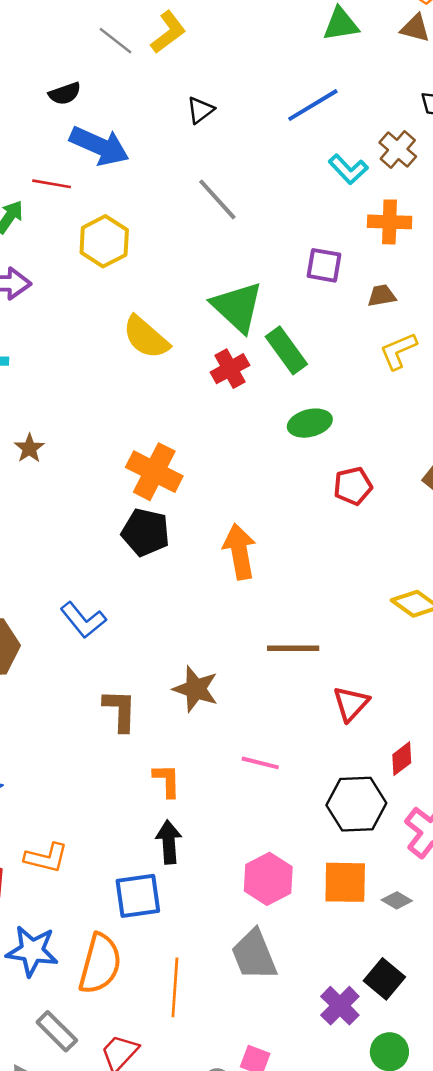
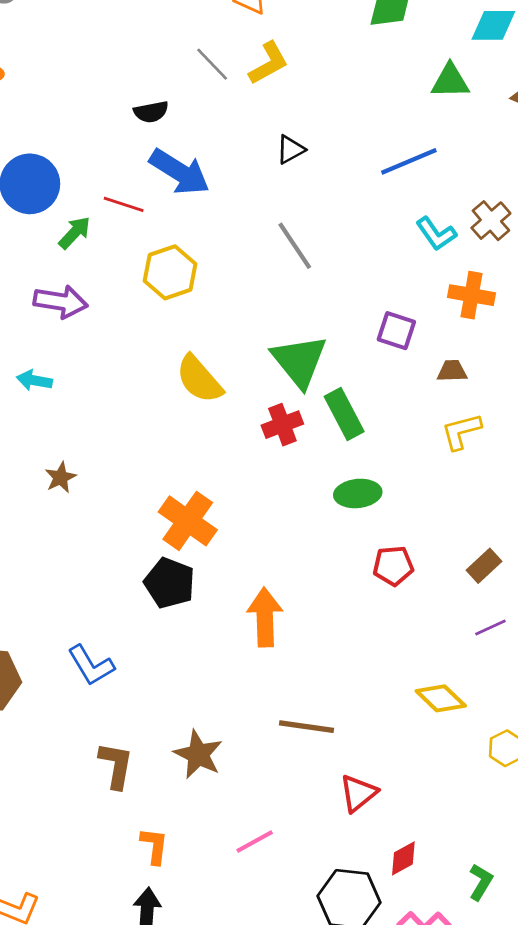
pink line: (260, 763) -> (255, 842), turned -51

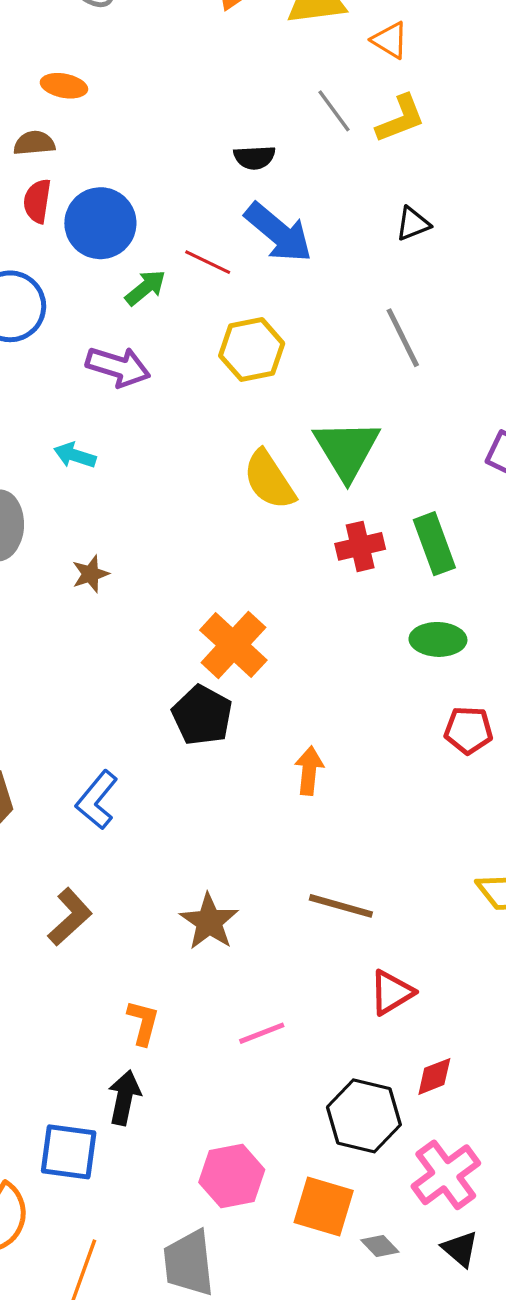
green triangle: (299, 361) -> (347, 449), moved
orange arrow: (265, 617) -> (309, 771), size x0.7
blue L-shape: (91, 665) -> (97, 800), turned 63
brown L-shape: (116, 765) -> (70, 917), moved, turned 30

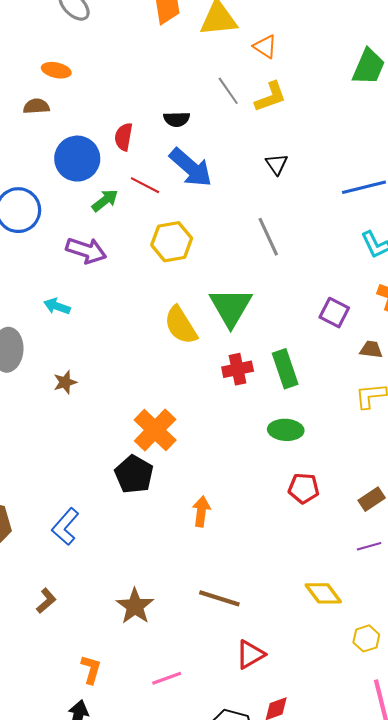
red semicircle: (37, 201) -> (124, 137), moved
black triangle: (413, 224) -> (277, 164), turned -45
brown L-shape: (70, 917) -> (46, 601), size x0.7

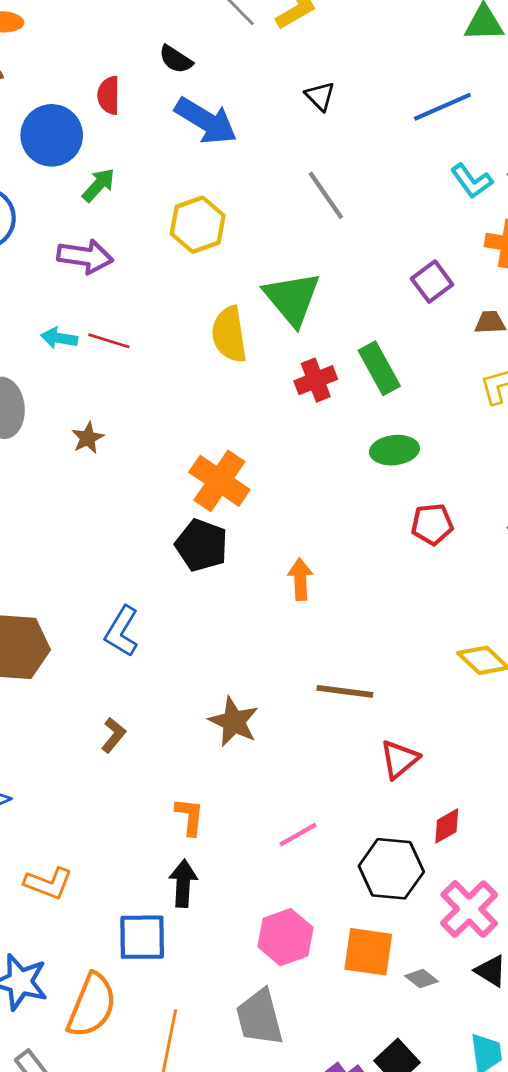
black semicircle: (177, 119) -> (176, 59), turned 45
red line: (145, 185) -> (109, 341), moved
purple square: (334, 313) -> (432, 282), turned 36
yellow semicircle: (181, 325) -> (229, 334), turned 33
pink line: (167, 678) -> (298, 835), moved

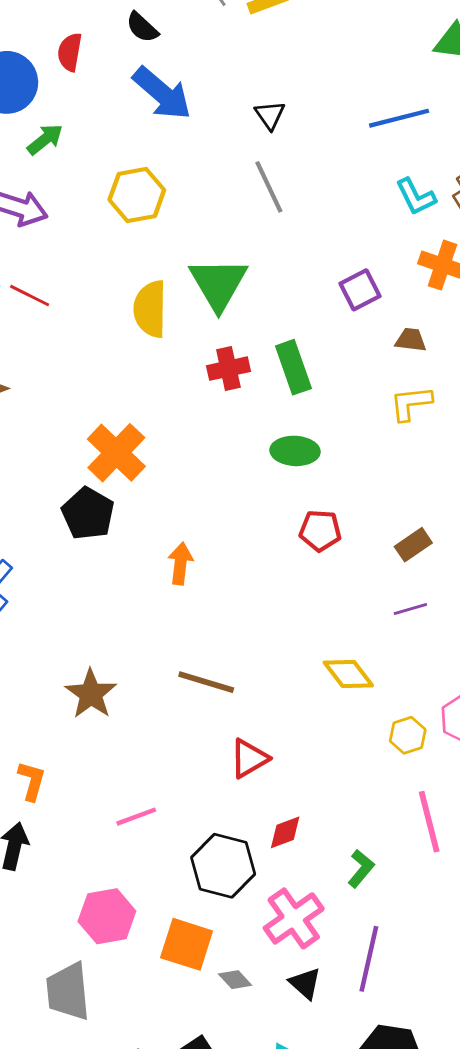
black triangle: (320, 96) -> (270, 115), moved

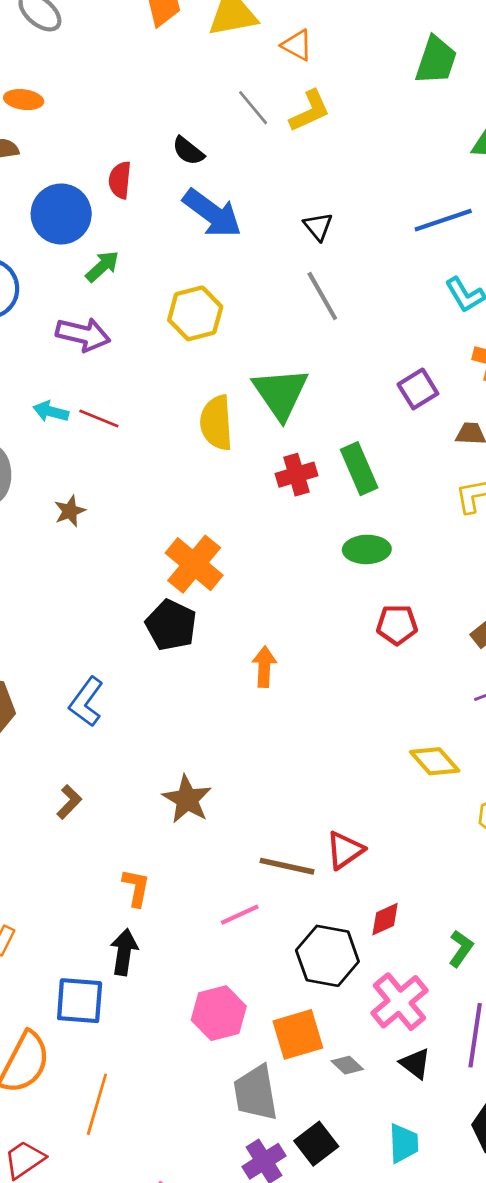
brown line: (206, 682) -> (287, 866), moved
orange square: (187, 944) -> (298, 1034), turned -30
gray trapezoid: (68, 992) -> (256, 1093), moved

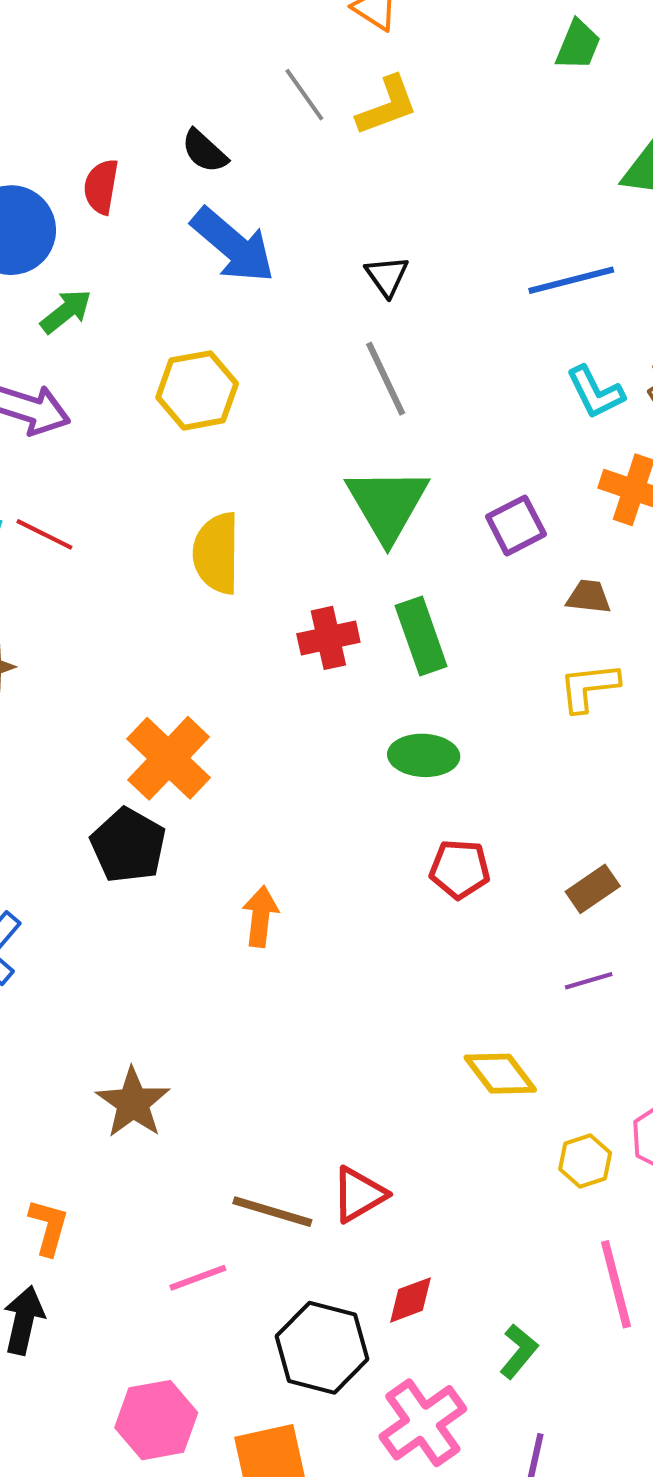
green trapezoid: (436, 60) -> (578, 45), size x0.7
green triangle: (280, 393) -> (387, 504), moved

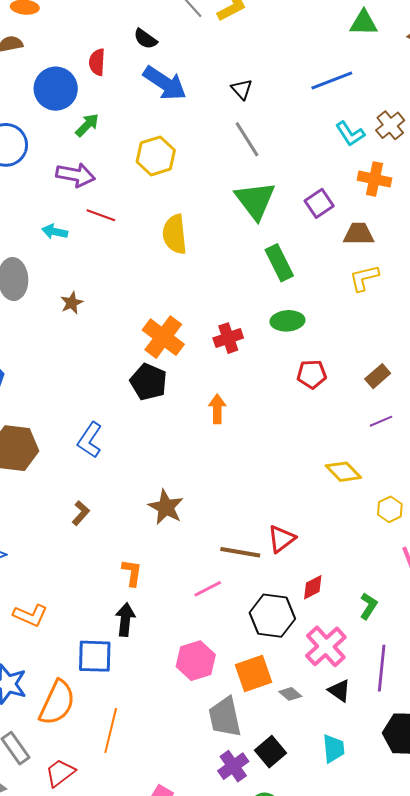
red line: (44, 534) -> (101, 215), moved
brown trapezoid: (589, 597) -> (359, 234), size x1.4
red cross: (328, 638) -> (228, 338), moved

